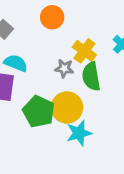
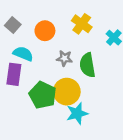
orange circle: (52, 17) -> (45, 31), moved
yellow cross: (84, 51) -> (82, 24), moved

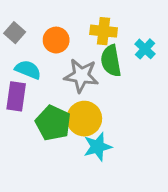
yellow cross: (82, 24) -> (104, 31), turned -30
gray star: (64, 58) -> (81, 76), size x1.6
green semicircle: (87, 65) -> (111, 61), moved

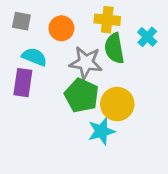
gray square: (15, 33) -> (21, 21), turned -30
yellow circle: (84, 119) -> (117, 104), moved
green pentagon: (53, 123) -> (81, 95), moved

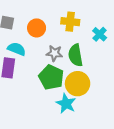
green semicircle: (114, 48) -> (75, 55), moved
gray star: (86, 63) -> (54, 53), size x0.7
cyan star: (102, 131) -> (66, 104), turned -30

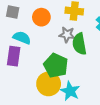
gray star: (54, 53) -> (67, 35), moved
yellow circle: (78, 84) -> (49, 84), moved

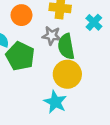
green pentagon: (56, 65) -> (20, 56), moved
yellow circle: (49, 84) -> (67, 74), moved

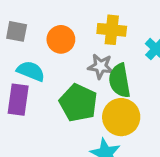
green pentagon: (20, 56) -> (78, 103), moved

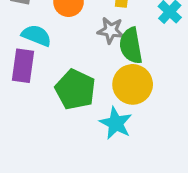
green pentagon: (78, 103) -> (75, 89), moved

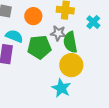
green pentagon: (75, 89) -> (39, 47), moved, turned -30

